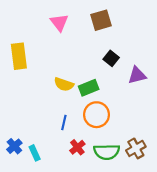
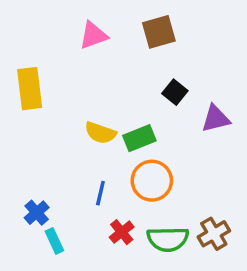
pink triangle: (59, 22) -> (93, 35), turned 48
blue cross: (14, 146) -> (37, 213), moved

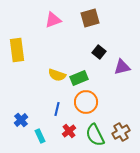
green semicircle: (168, 239) -> (95, 135), turned 65
cyan rectangle: (54, 241) -> (40, 136), moved

